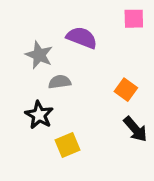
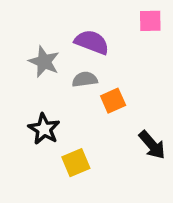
gray semicircle: (60, 82) -> (85, 79), moved
orange square: (126, 90) -> (113, 101), moved, turned 30

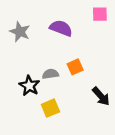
gray star: (44, 62) -> (20, 32), moved
gray semicircle: (85, 79) -> (50, 74), moved

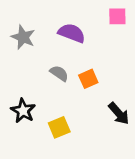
gray semicircle: (50, 74) -> (59, 73), moved, turned 42
black star: (29, 86) -> (23, 111), moved

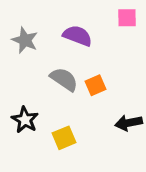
gray semicircle: (59, 73) -> (64, 79), size x1.4
black arrow: (119, 113) -> (129, 123), turned 120

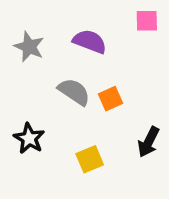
black arrow: (129, 123) -> (149, 142), turned -52
yellow square: (64, 138) -> (90, 159), moved

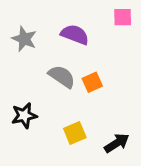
black star: (29, 138) -> (24, 116), turned 30
black arrow: (149, 142) -> (117, 143), moved, turned -150

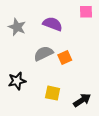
gray semicircle: (62, 76) -> (43, 53), turned -60
yellow square: (75, 133) -> (53, 93), turned 35

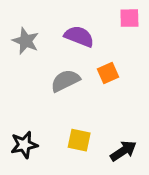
orange square: (65, 57) -> (108, 73), moved
black star: (17, 81) -> (24, 145), moved

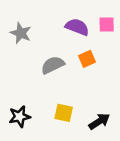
pink square: (129, 18) -> (107, 24), moved
purple semicircle: (79, 36) -> (77, 27), moved

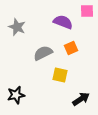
pink square: (107, 24) -> (87, 11), moved
yellow square: (64, 113) -> (60, 75), moved

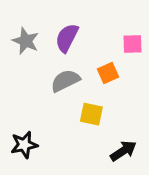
pink square: (87, 11) -> (133, 44), moved
purple semicircle: (63, 22) -> (67, 38), moved, turned -84

